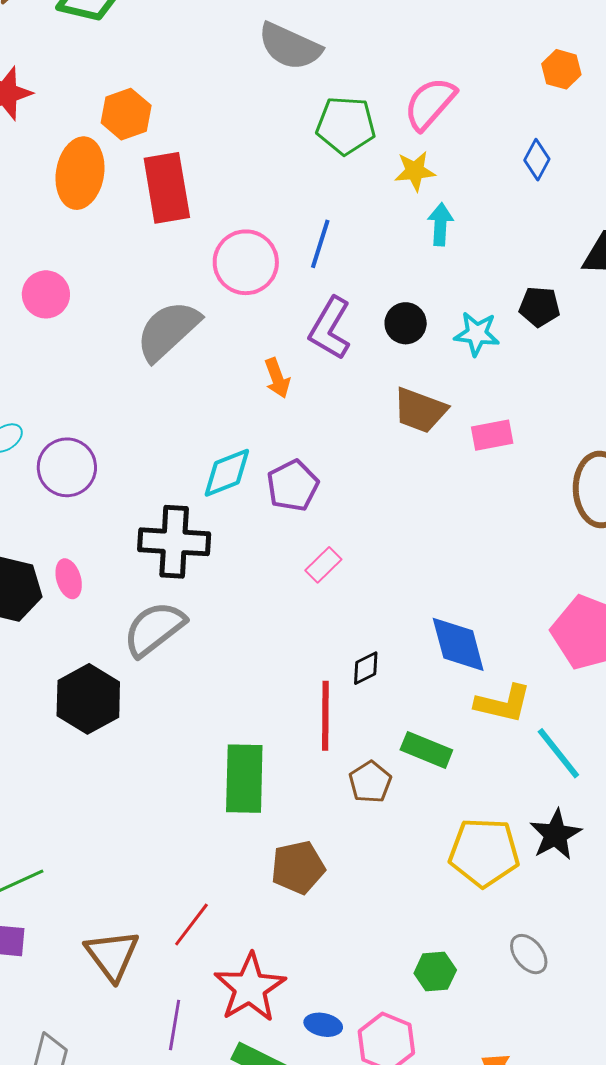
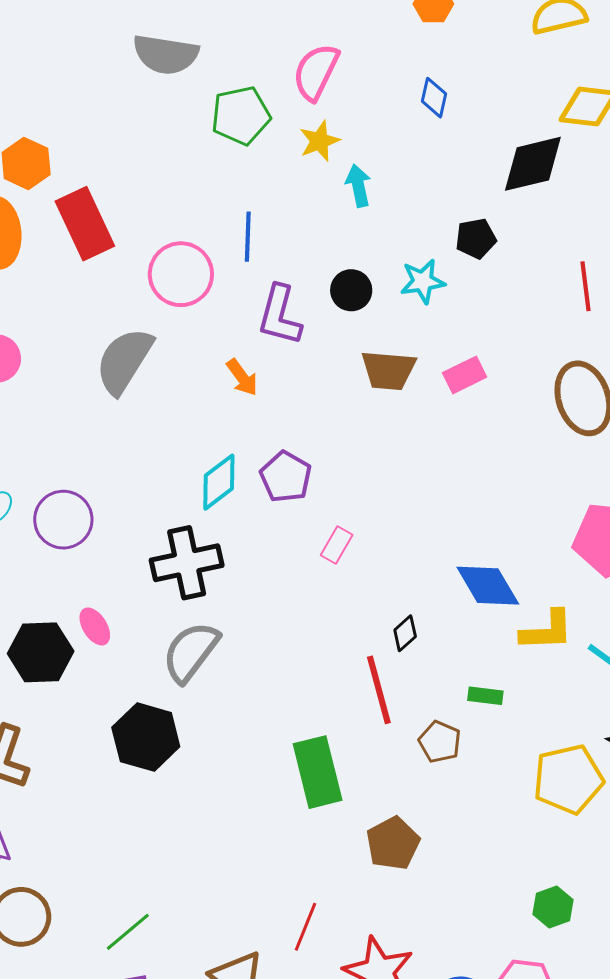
green rectangle: (426, 750) -> (485, 696), size x0.7

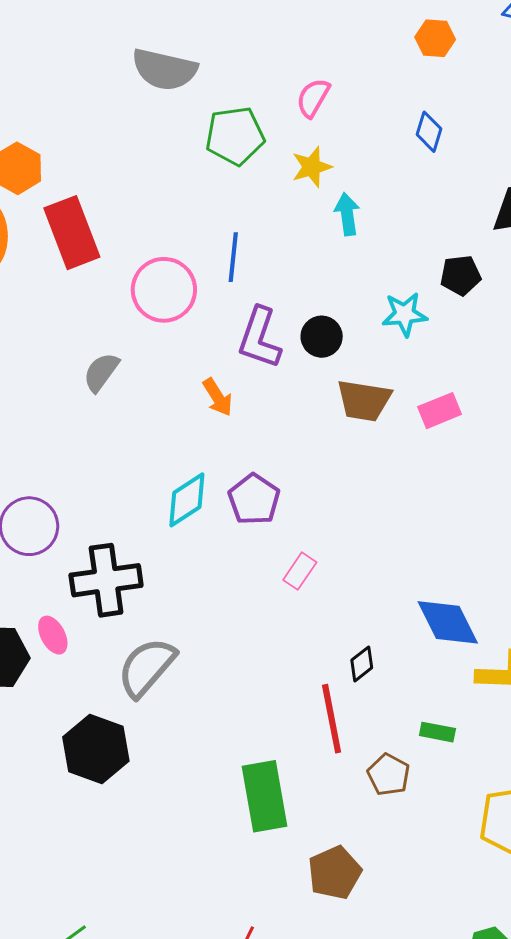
pink semicircle: (316, 72) -> (313, 98), size x0.7
black circle: (351, 290) -> (322, 337), moved
gray semicircle: (124, 361) -> (101, 372), size x0.6
black cross: (187, 563) -> (106, 580), moved

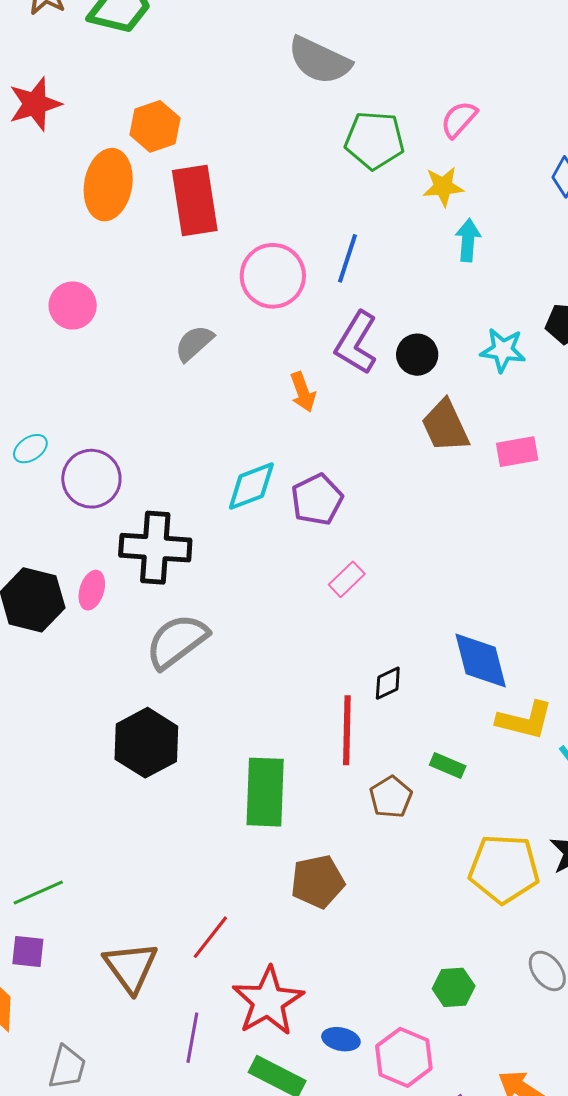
brown trapezoid: (364, 400) -> (445, 426), turned 44
pink ellipse: (53, 635) -> (92, 590), turned 33
black hexagon: (96, 749) -> (146, 743), moved

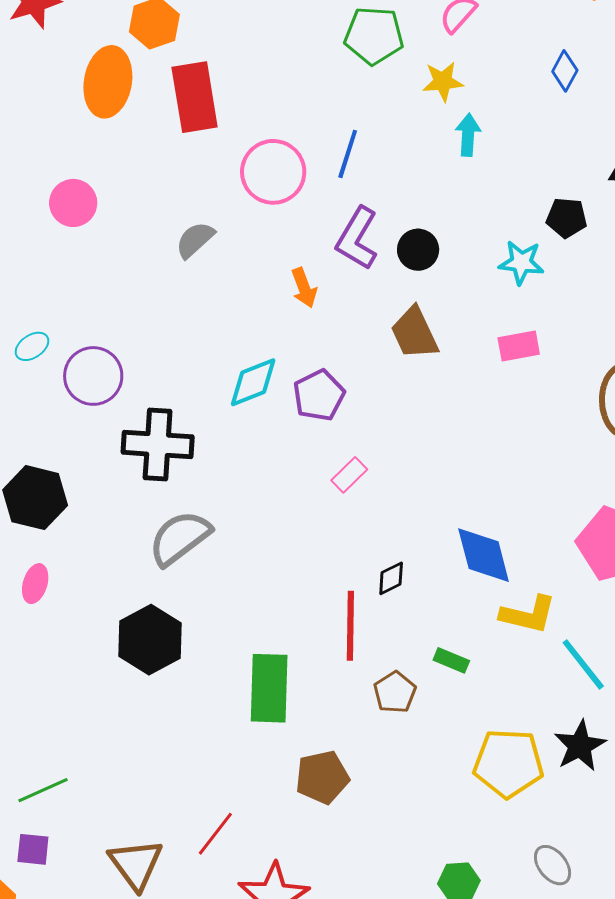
cyan star: (503, 350) -> (521, 262), moved
brown trapezoid: (445, 426) -> (414, 333), moved
pink ellipse: (92, 590) -> (35, 584), moved

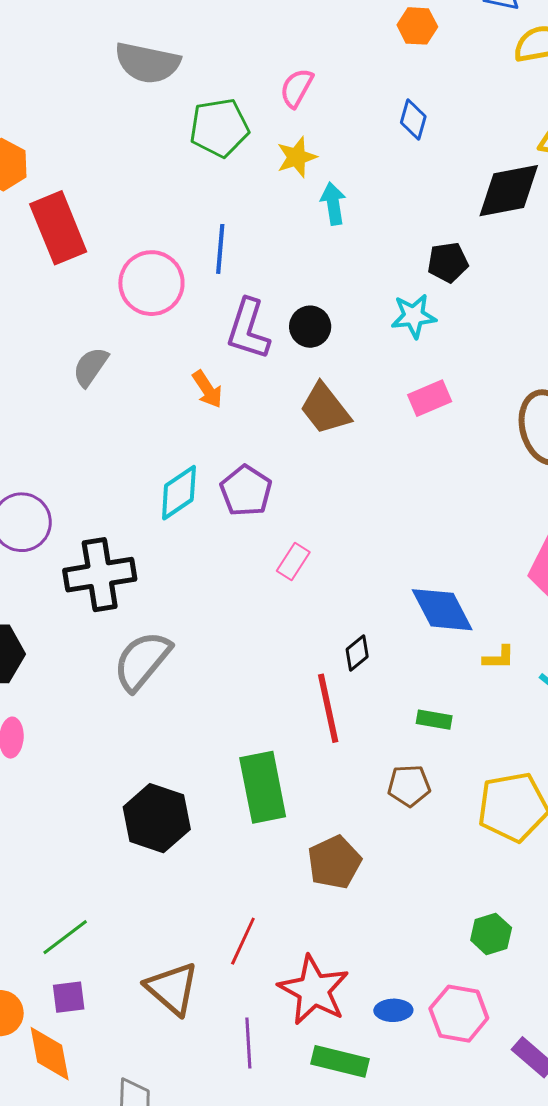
yellow L-shape: (528, 615) -> (499, 658), size x0.6
black hexagon: (150, 640) -> (157, 818), moved
brown pentagon: (395, 692) -> (409, 786), moved, turned -30

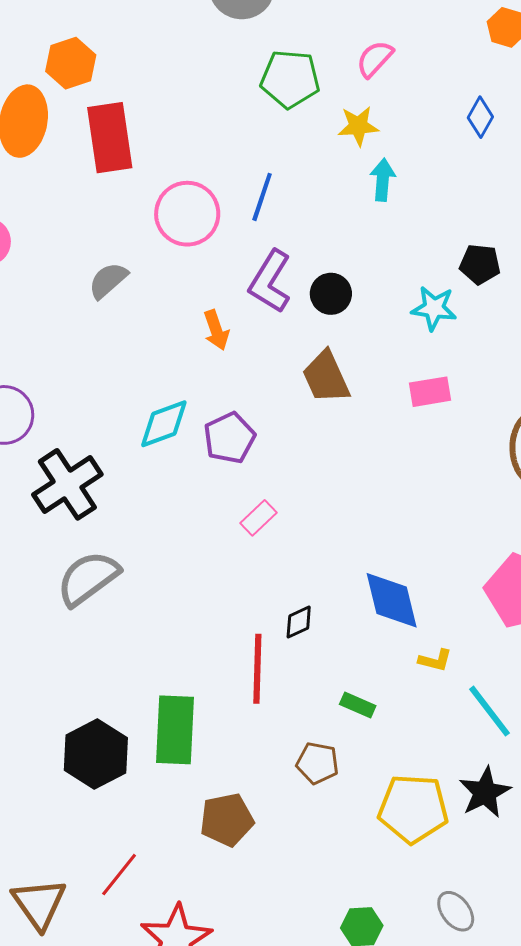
black cross: (100, 575) -> (67, 484), turned -38
black hexagon: (157, 818) -> (96, 754), moved

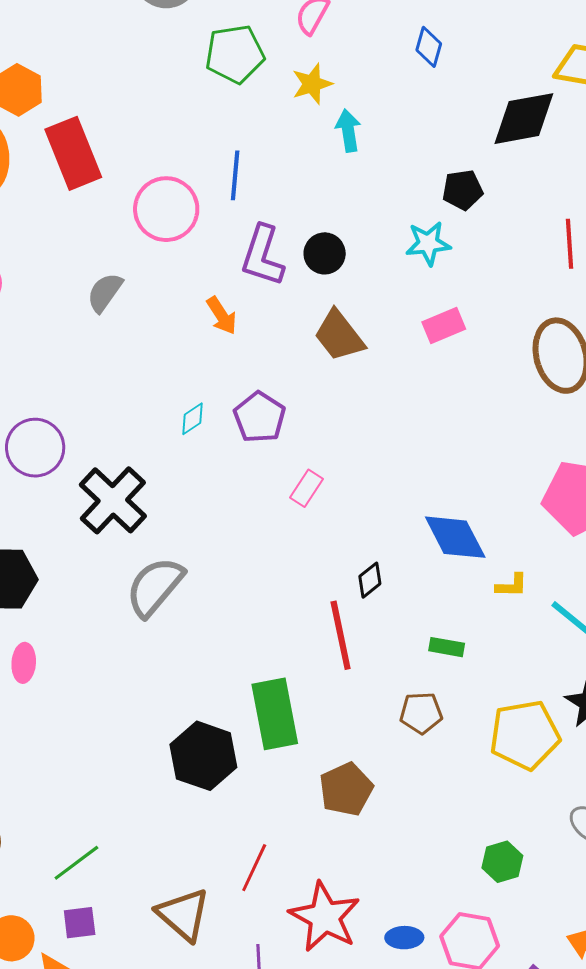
cyan diamond: (164, 424) -> (193, 419), size x0.6

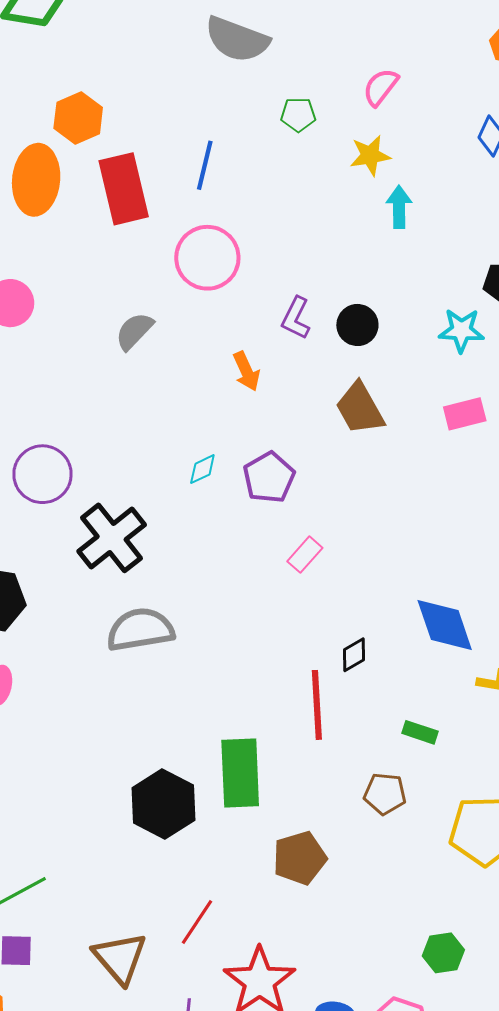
green pentagon: (235, 54) -> (298, 115), size x0.6
blue line: (235, 175) -> (205, 165), moved
purple L-shape: (263, 256) -> (296, 318), size x0.7
gray semicircle: (155, 587) -> (140, 630), turned 32

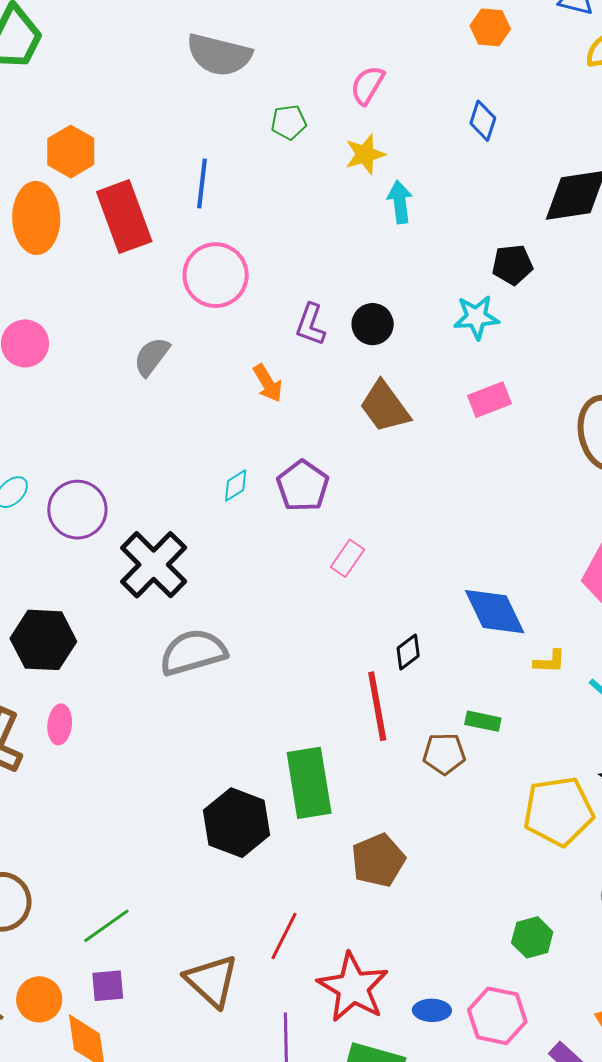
brown pentagon: (385, 794) -> (444, 754), moved

